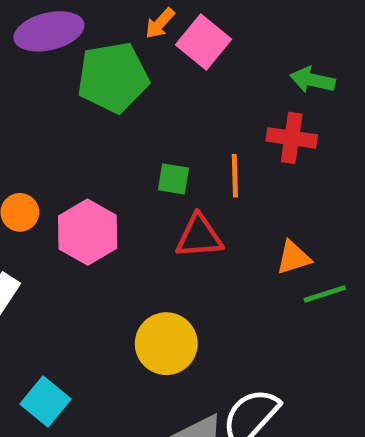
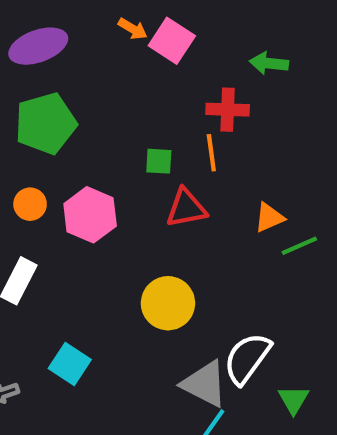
orange arrow: (160, 23) -> (133, 29), turned -96
green pentagon: (113, 77) -> (46, 123), moved
red cross: (292, 138) -> (228, 110), moved

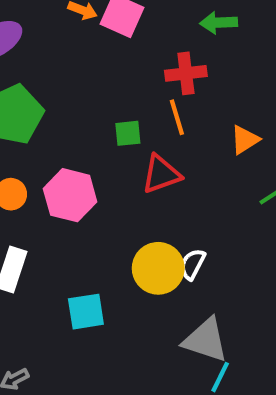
orange triangle: (269, 217) -> (245, 140), moved
white semicircle: (247, 358) -> (192, 264), moved, size x0.6
cyan square: (70, 364) -> (86, 312), moved, turned -33

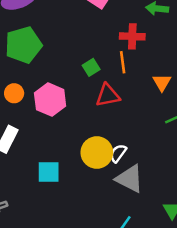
green square: (128, 133) -> (91, 67), turned -35
orange triangle: (245, 140) -> (162, 82), turned -36
gray triangle: (206, 340) -> (130, 179), moved

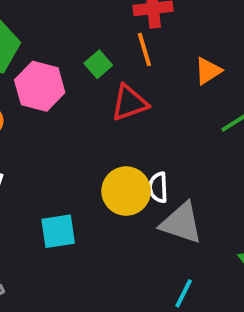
orange triangle: (162, 82) -> (208, 71), turned 36
pink hexagon: (50, 100) -> (40, 86), moved
white semicircle: (118, 153) -> (158, 187), turned -30

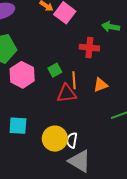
orange line: (144, 49) -> (74, 80), moved
orange triangle: (208, 71) -> (101, 85), moved
cyan square: (58, 231) -> (18, 126), moved

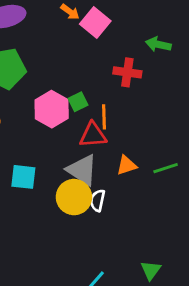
pink hexagon: (22, 75) -> (52, 109), moved
orange triangle: (101, 85) -> (127, 165), moved
gray triangle: (80, 161) -> (82, 170), moved

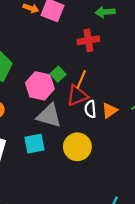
orange line: (104, 117) -> (81, 79), turned 42
gray triangle: (82, 170) -> (49, 116), moved
white semicircle: (97, 200) -> (90, 109), moved

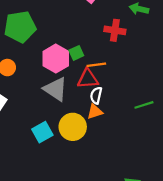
orange line: (81, 79) -> (96, 65), turned 42
orange triangle: (110, 111) -> (95, 112), moved
cyan square: (35, 144) -> (42, 132), moved, turned -36

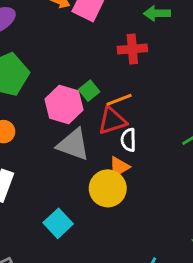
orange triangle: (95, 112) -> (119, 167), moved
cyan square: (42, 132) -> (58, 223), moved

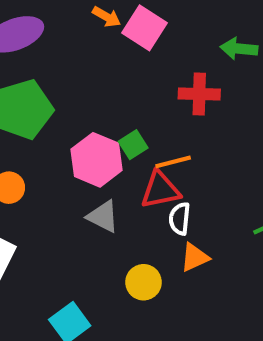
gray triangle: (73, 145) -> (103, 217), size x0.7
orange triangle: (119, 167) -> (195, 257), moved
yellow circle: (108, 188) -> (144, 282), size x0.7

